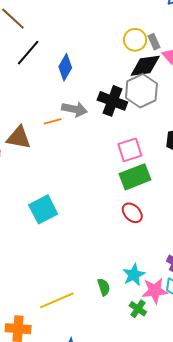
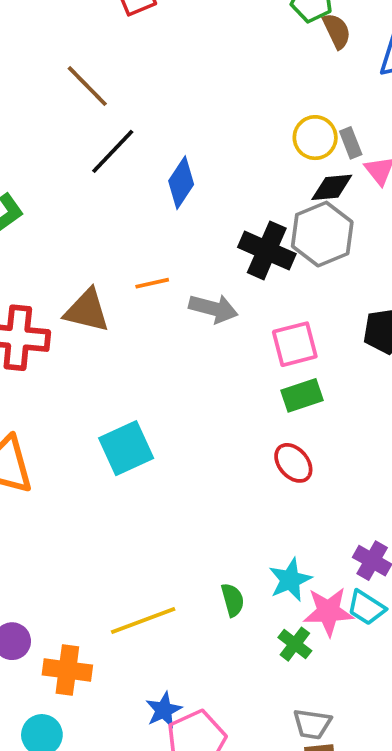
black diamond: (145, 66) -> (332, 187), size x0.7
gray arrow: (75, 109) -> (213, 309), moved
green rectangle: (135, 177) -> (302, 395), size x0.7

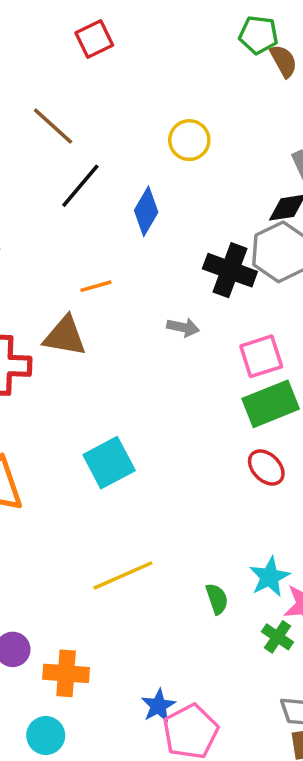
yellow circle: (315, 138) -> (189, 140), moved
orange line: (152, 283) -> (96, 286), moved
gray arrow: (213, 309) -> (183, 327), size x0.7
green rectangle: (302, 395) -> (271, 404), size x1.4
yellow line: (143, 620) -> (123, 575), moved

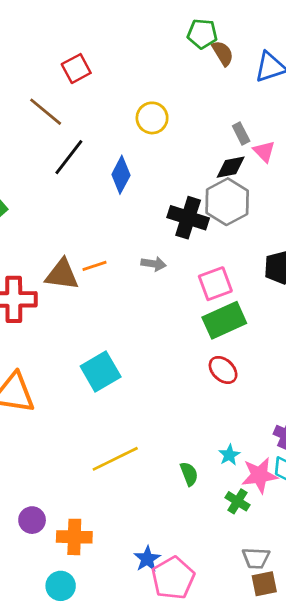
red square: (94, 39) -> (76, 69), moved
orange line: (96, 286) -> (94, 266), moved
cyan star: (270, 577) -> (229, 455), size x0.7

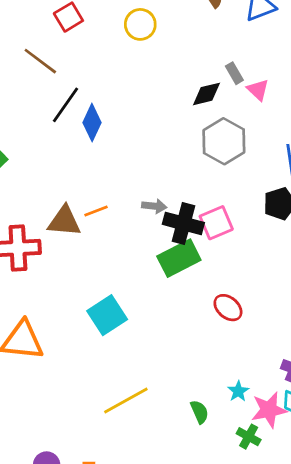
yellow circle: (152, 118) -> (140, 24), moved
black diamond: (231, 167) -> (206, 94), moved
blue diamond: (121, 175) -> (92, 123), moved
black cross: (188, 218) -> (183, 223), moved
green rectangle: (224, 320) -> (179, 258), moved

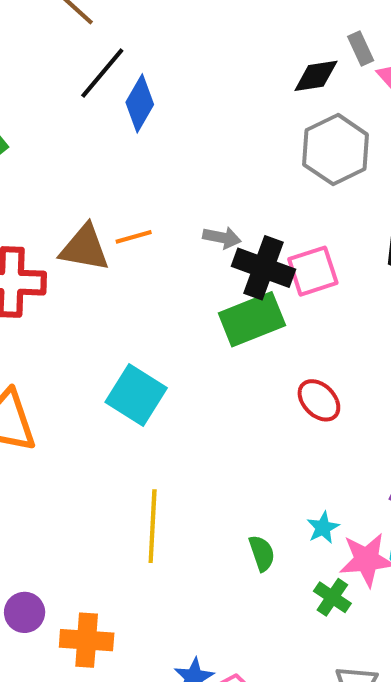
cyan square: (107, 315) -> (136, 395), turned -30
yellow line: (126, 401) -> (153, 526), turned -63

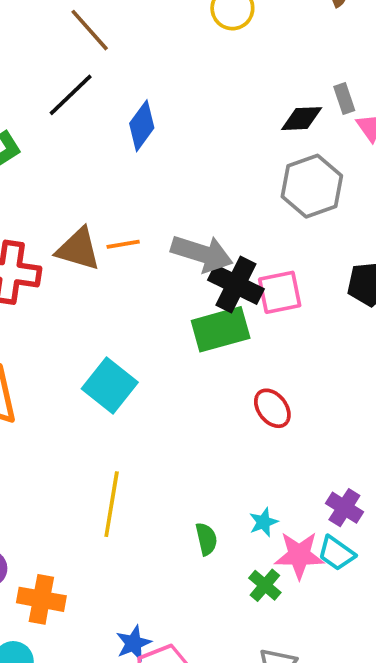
black line: (102, 73) -> (71, 95), moved
gray arrow: (222, 238) -> (202, 254), size x1.8

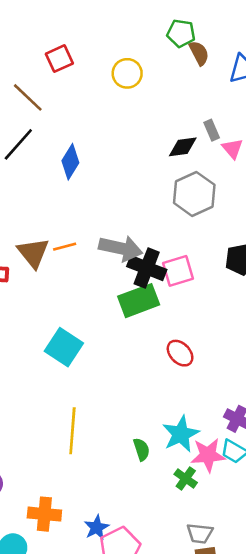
brown triangle: (78, 249) -> (33, 253), turned 40
cyan star: (263, 522) -> (181, 434), size x1.8
orange cross: (41, 599) -> (44, 514), moved

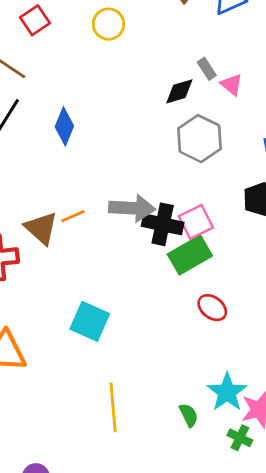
green rectangle: (139, 301) -> (190, 255), moved

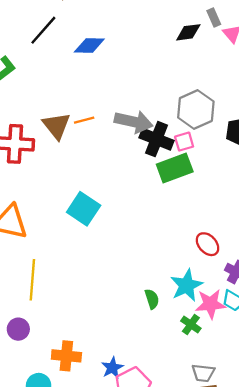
blue diamond: (64, 126) -> (89, 45), turned 60
gray hexagon: (200, 139) -> (196, 109), moved
pink square: (196, 222) -> (184, 142), size x0.7
red ellipse: (212, 308) -> (208, 244), moved
yellow line: (113, 407) -> (32, 280), moved

